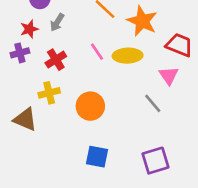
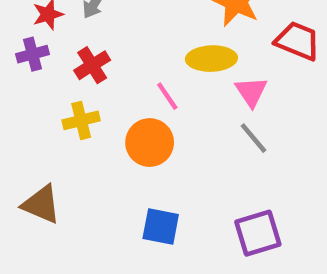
pink line: (97, 52) -> (167, 96), moved
pink triangle: (169, 76) -> (251, 92), moved
brown triangle: (25, 119) -> (41, 204), moved

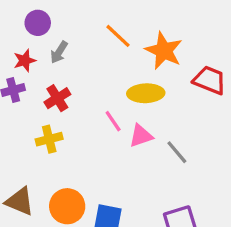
pink triangle: (251, 92) -> (141, 136), moved, turned 45
orange circle: (150, 143) -> (67, 206), moved

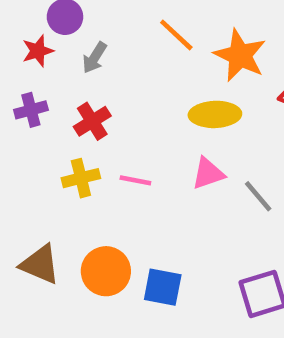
red star: (25, 61) -> (38, 51), moved
pink line: (113, 121) -> (135, 180), moved, turned -45

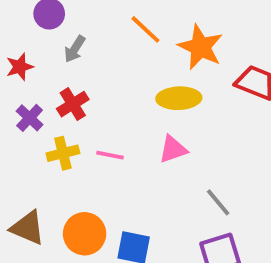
red star: (38, 51) -> (20, 67), moved
purple cross: (31, 110) -> (30, 118), moved, turned -32
gray line: (258, 196) -> (218, 202), moved

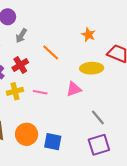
orange line: (145, 29) -> (51, 52), moved
orange star: (200, 47) -> (88, 35), size x0.6
yellow ellipse: (179, 98) -> (92, 68), moved

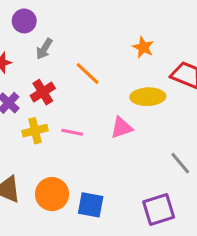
gray line: (98, 117) -> (180, 163), moved

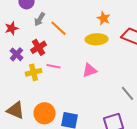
orange line: (88, 74) -> (59, 28), moved
yellow ellipse: (148, 97) -> (97, 39), moved
pink line: (72, 132) -> (54, 66), moved

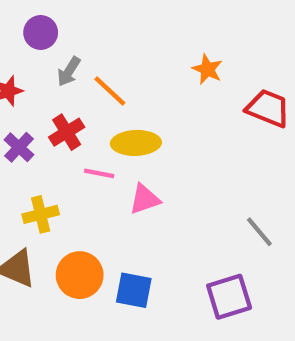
yellow ellipse: (97, 39) -> (136, 143), moved
pink triangle: (90, 70) -> (145, 199), moved
yellow cross: (34, 72) -> (41, 214), moved

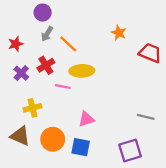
purple circle: (41, 32) -> (43, 13), moved
pink triangle: (145, 199) -> (86, 119), moved
gray line: (259, 232) -> (146, 117), turned -36

